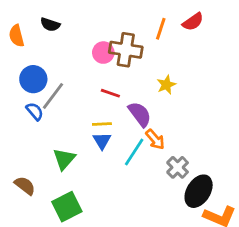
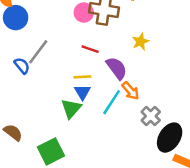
blue circle: (33, 79) -> (16, 18), moved
green triangle: (64, 159) -> (71, 108), moved

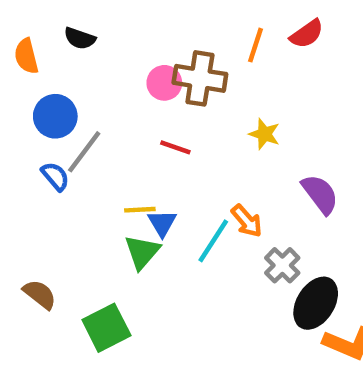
blue circle: (16, 18) -> (55, 116), moved
yellow star: (141, 42) -> (264, 134), turned -30
purple semicircle: (117, 68) -> (320, 194), moved
yellow line: (82, 77) -> (140, 210), moved

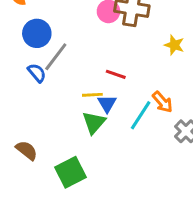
red line: (175, 147) -> (116, 74), moved

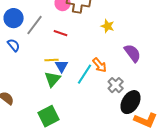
gray line: (56, 57) -> (35, 25), moved
red line: (116, 74) -> (61, 33), moved
green square: (70, 172) -> (49, 116), moved

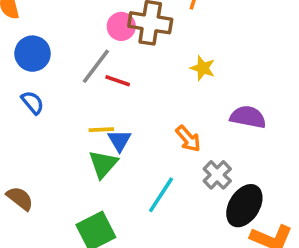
gray line: (35, 25) -> (96, 66), moved
purple semicircle: (133, 53) -> (248, 117), turned -42
cyan line: (85, 74) -> (161, 195), moved

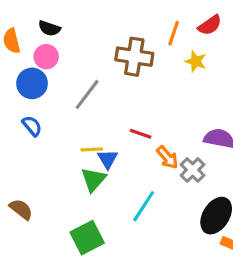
pink circle: (121, 26) -> (46, 57), moved
yellow star: (203, 68) -> (196, 61), moved
red line: (118, 81) -> (141, 134), moved
gray cross: (217, 175) -> (193, 170), moved

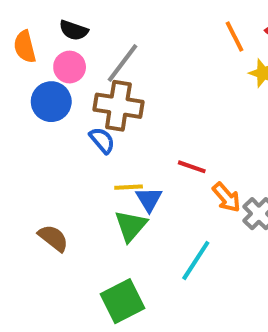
orange line: (174, 33) -> (234, 36), turned -45
brown cross: (134, 57) -> (118, 106), moved
gray line: (87, 94) -> (122, 63), moved
blue semicircle: (32, 126) -> (102, 140), moved
brown semicircle: (21, 209) -> (53, 238), moved

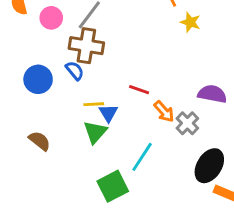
blue circle: (51, 102) -> (38, 79), moved
green square: (122, 301) -> (113, 186), moved

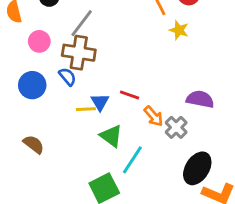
pink circle: (51, 18) -> (39, 41), moved
blue triangle: (108, 113) -> (100, 102), moved
green triangle: (95, 132) -> (111, 136), moved, turned -35

